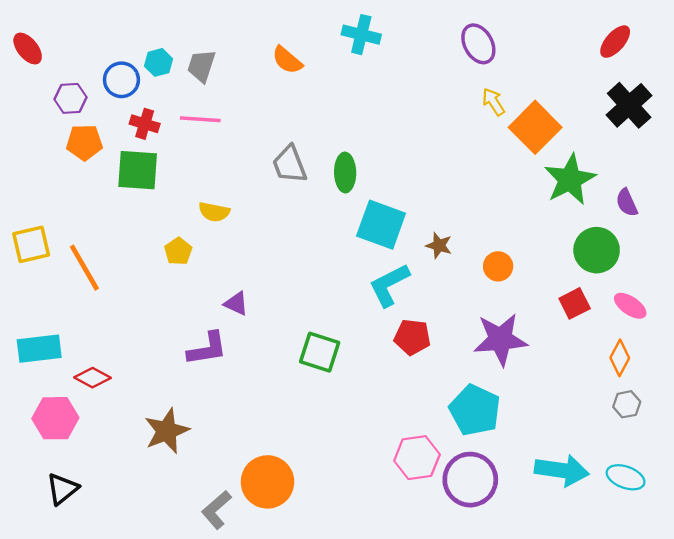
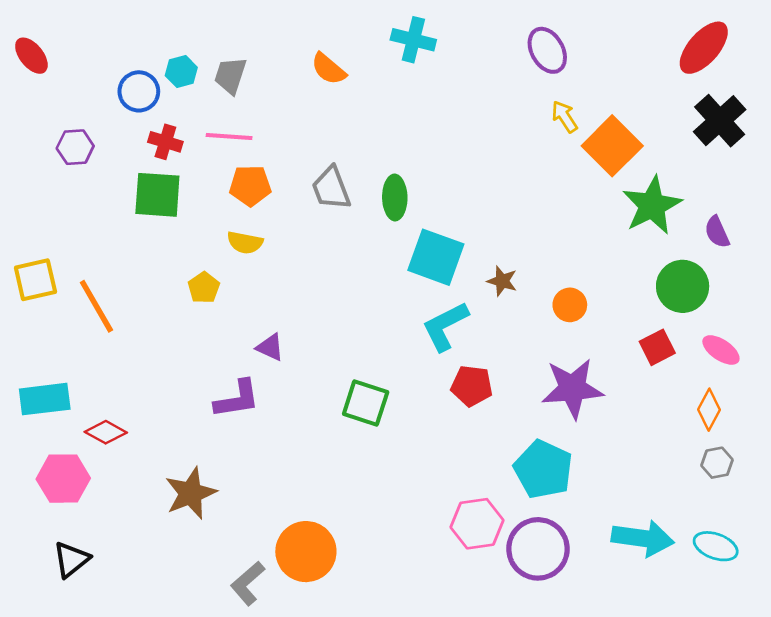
red ellipse: (615, 42) -> (704, 48), size x1.4
purple hexagon: (70, 98) -> (75, 147), moved
orange pentagon: (84, 142) -> (250, 186), moved

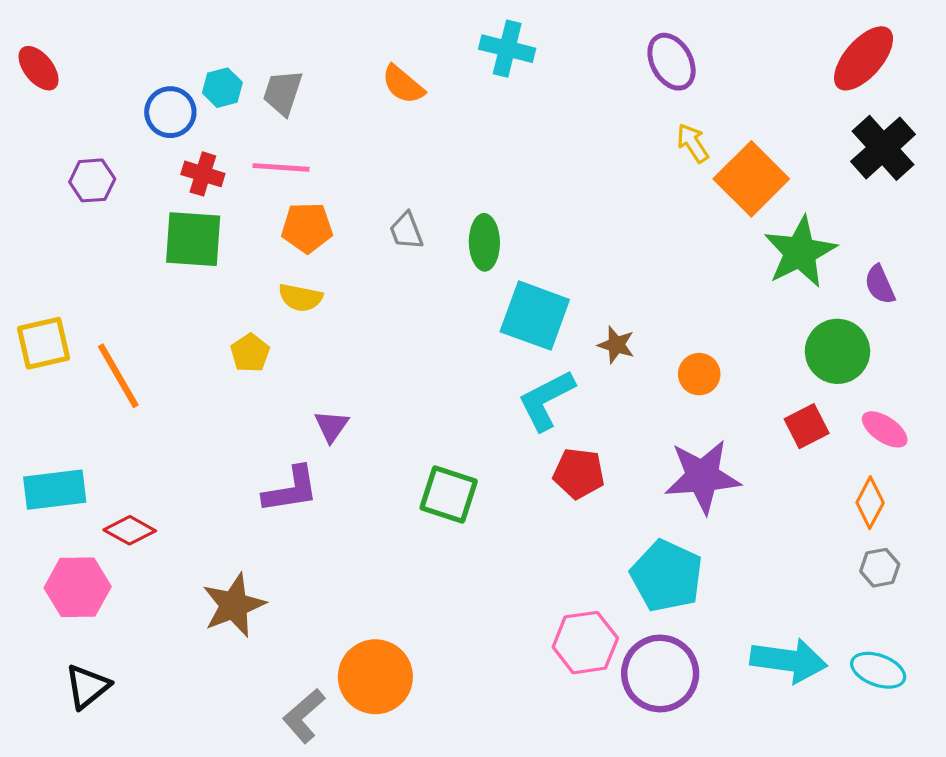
gray trapezoid: (331, 188) -> (406, 231), size x0.7
purple triangle: (270, 347) -> (331, 426), turned 40

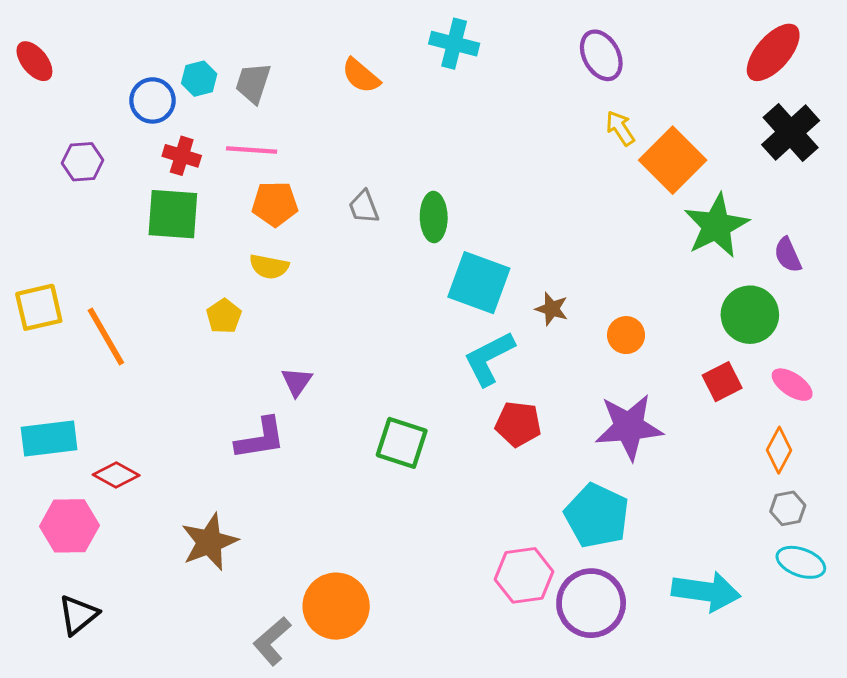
cyan ellipse: (878, 670) -> (801, 562), moved

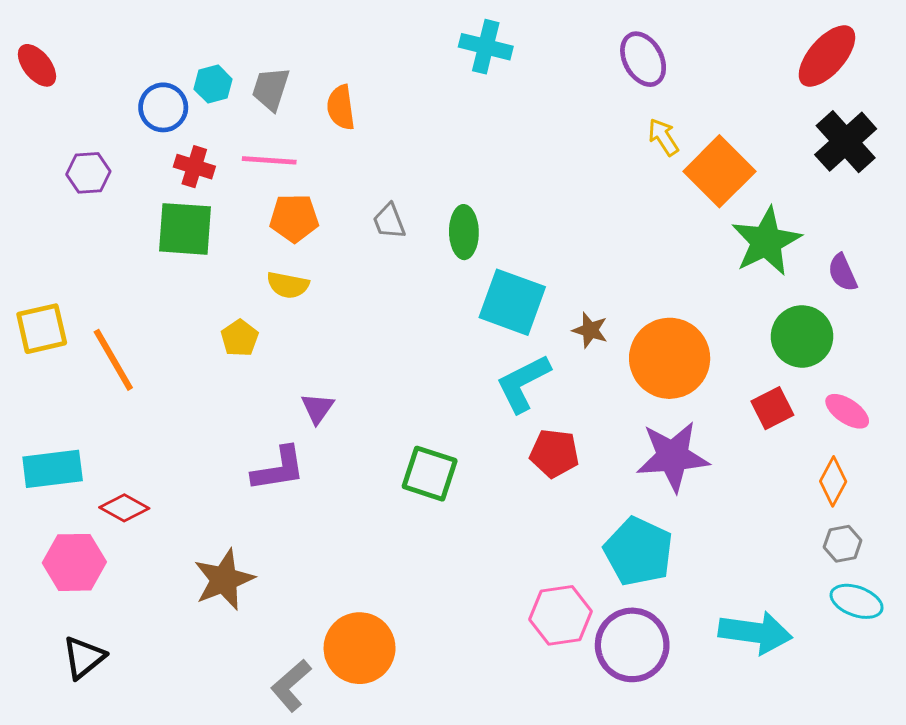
orange semicircle: (361, 76) -> (341, 107), moved, turned 42
orange circle: (626, 335) -> (670, 358), size x2.0

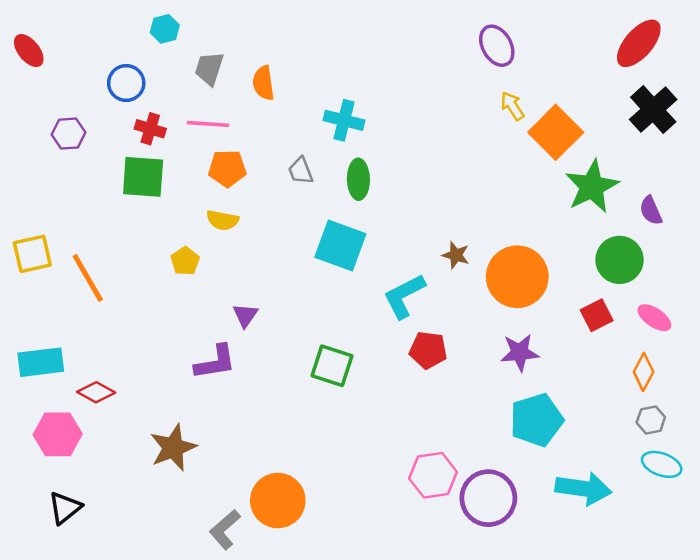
cyan cross: (486, 47) -> (344, 120), moved
cyan hexagon: (213, 84) -> (165, 29), moved
cyan square: (512, 302) -> (340, 245), moved
purple star: (673, 456) -> (520, 353), size x0.7
cyan pentagon: (638, 551) -> (536, 420), moved, turned 30

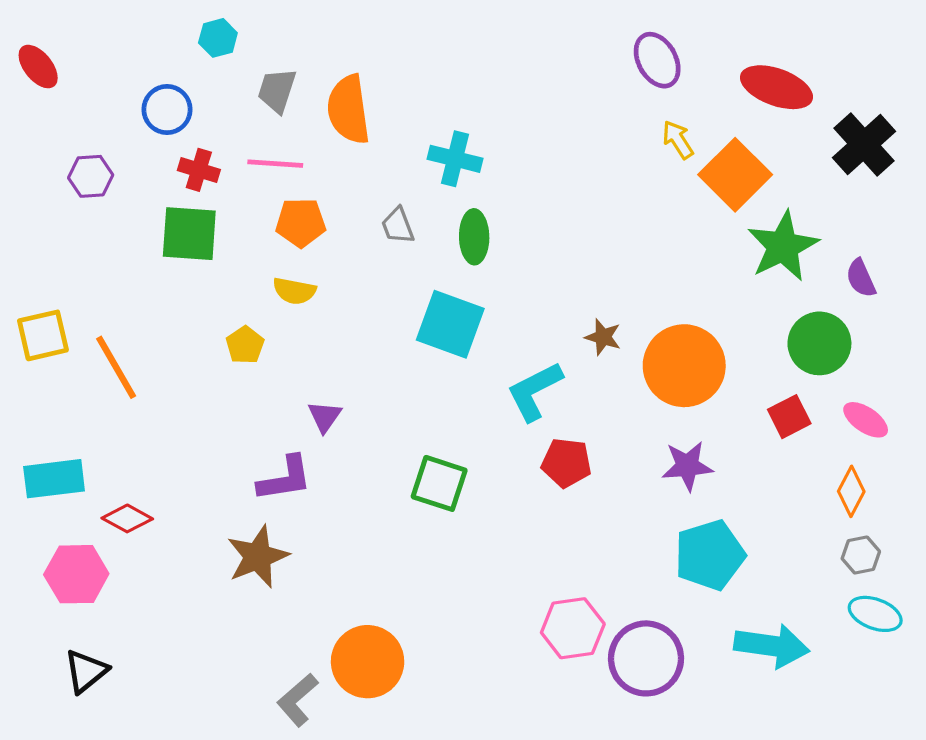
red ellipse: (639, 43) -> (776, 87), moved, turned 69
orange semicircle: (263, 83) -> (348, 109), size x1.5
brown star: (173, 448) -> (258, 557), moved

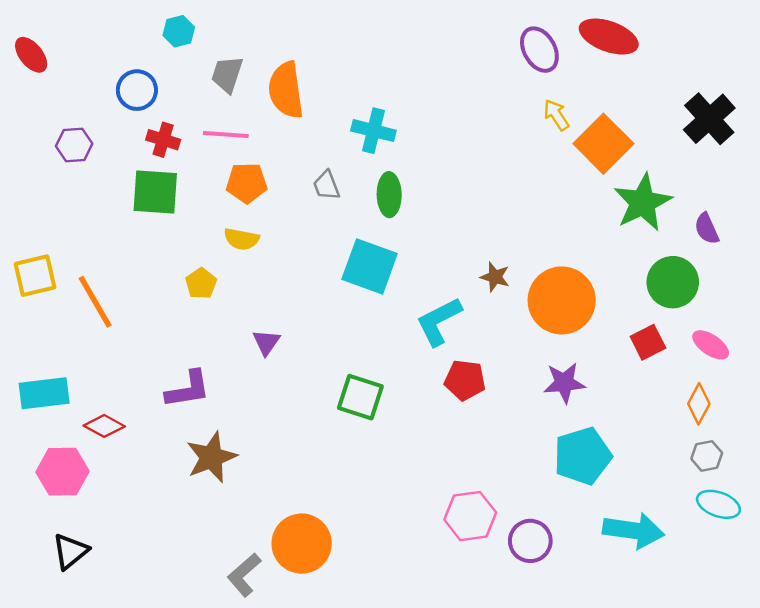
red ellipse: (776, 87) -> (609, 36), moved
purple L-shape: (285, 479) -> (188, 389), moved
purple circle: (646, 658) -> (530, 541), size x0.7

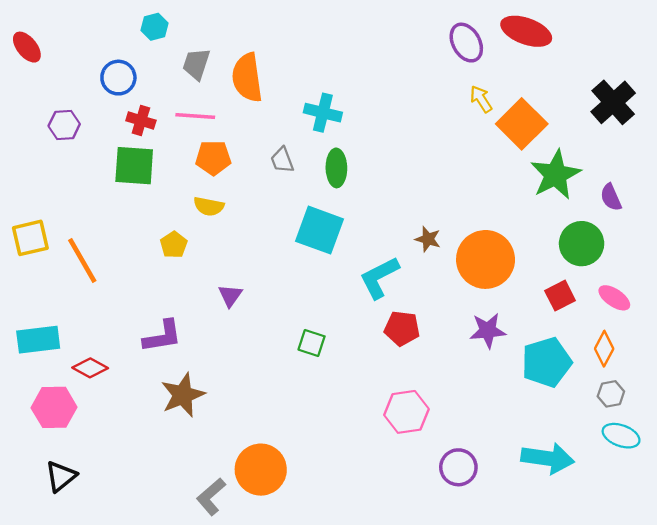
green square: (360, 397) -> (312, 343), size x0.7
cyan pentagon: (583, 456) -> (547, 362), moved
pink hexagon: (470, 516) -> (406, 412), moved

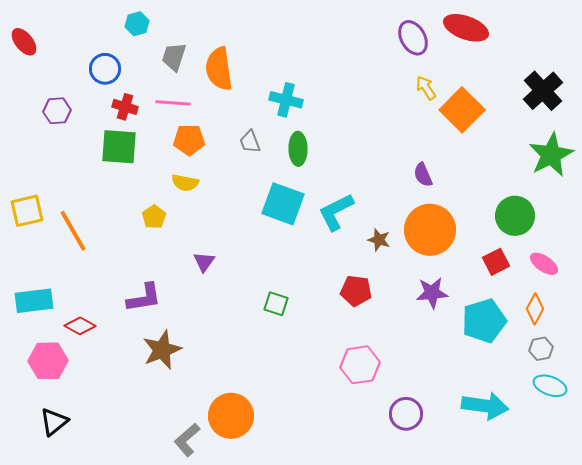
green star: (556, 175) -> (551, 155), moved
purple semicircle: (611, 197) -> (423, 175), moved
brown star: (428, 239) -> (379, 240), moved
cyan L-shape: (379, 278) -> (336, 212), moved

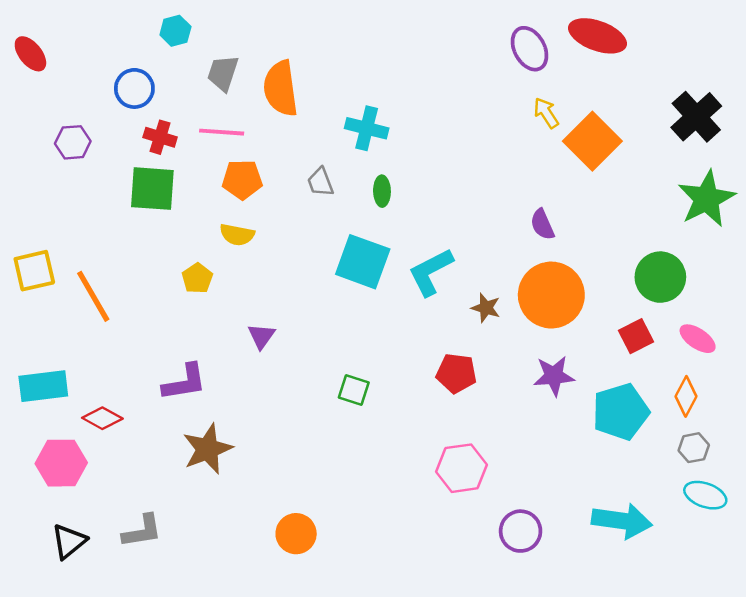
green ellipse: (298, 149) -> (382, 191), size x0.7
orange circle: (231, 416) -> (296, 534), size x0.7
gray L-shape: (187, 440) -> (142, 531), moved, turned -148

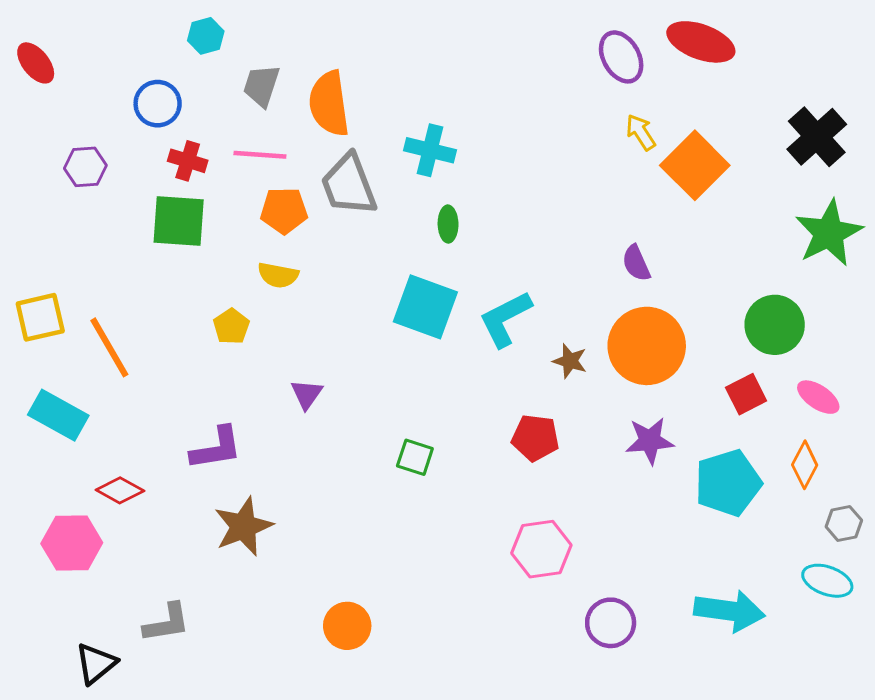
gray trapezoid: (320, 182) -> (349, 185), moved, size x1.8
cyan rectangle: (43, 386) -> (58, 415), moved, turned 36
gray hexagon: (694, 448) -> (844, 524), moved
black triangle: (69, 541) -> (96, 663), moved

